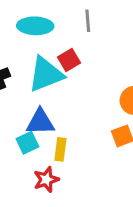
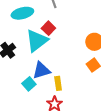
cyan square: (27, 143) -> (29, 84), moved

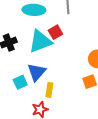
blue triangle: (41, 70) -> (36, 72), turned -48

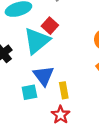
cyan square: (20, 82) -> (29, 92), turned 32

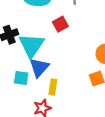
cyan triangle: (37, 41) -> (31, 45), moved, turned -36

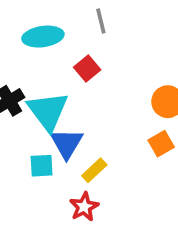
yellow rectangle: (53, 87) -> (94, 170), turned 49

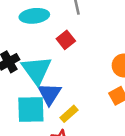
cyan square: (42, 166) -> (31, 110), size x1.6

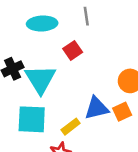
blue triangle: (49, 94) -> (97, 108), moved, turned 40

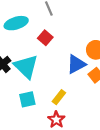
blue triangle: (97, 108) -> (76, 64), moved
cyan square: (32, 119) -> (27, 99), size x0.7

